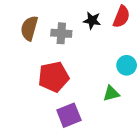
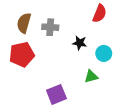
black star: (92, 20) -> (80, 43), moved
red pentagon: (54, 77) -> (22, 54), moved

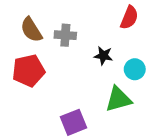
brown semicircle: (24, 23) -> (31, 30), turned -48
green triangle: (91, 77) -> (118, 99), size x1.5

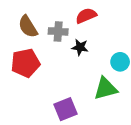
red semicircle: (129, 18) -> (86, 16), moved, turned -135
black star: (103, 56) -> (80, 47), moved

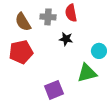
red semicircle: (86, 16) -> (71, 13), turned -78
gray cross: (58, 31) -> (48, 17), moved

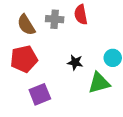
black star: (66, 39) -> (75, 62), moved
purple square: (54, 90) -> (40, 94), moved

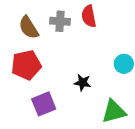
black star: (75, 62) -> (83, 83), moved
green triangle: (99, 83) -> (114, 111), moved

